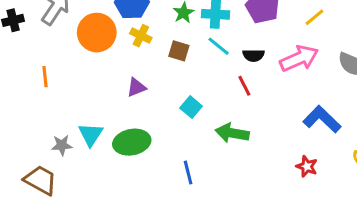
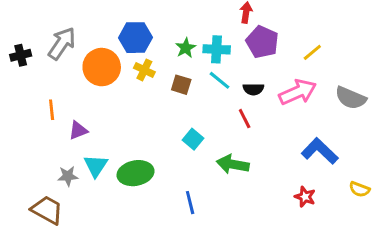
purple triangle: (136, 87) -> (78, 130), moved

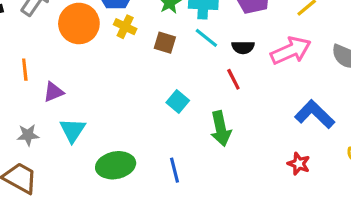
green arrow: (233, 164) -> (221, 129), turned -112
green ellipse: (136, 173) -> (116, 165), moved
gray star: (68, 176) -> (28, 135), moved

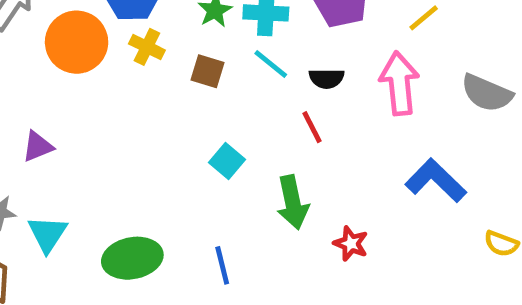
pink arrow: (291, 51) -> (399, 83), turned -72
cyan triangle: (73, 130) -> (47, 234), moved
red star: (299, 164) -> (351, 244), moved

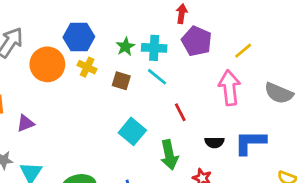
black semicircle: (327, 79) -> (214, 142), moved
cyan square: (227, 161) -> (132, 131), size x1.4
blue L-shape: (436, 180) -> (250, 142), turned -44

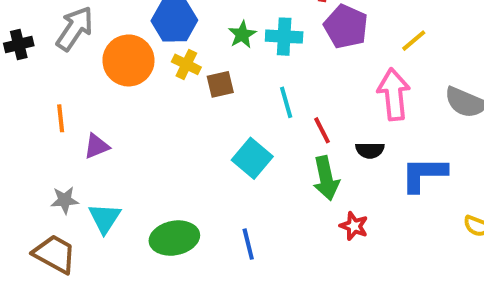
cyan line: (157, 77) -> (286, 102), moved, turned 35
brown square: (121, 81) -> (220, 84), moved, turned -30
black semicircle: (214, 142) -> (370, 150), moved
green arrow: (169, 155) -> (326, 178), moved

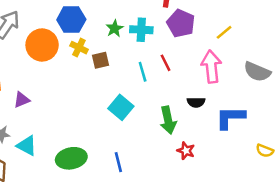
red line: (322, 130) -> (165, 63), moved
cyan triangle: (105, 218) -> (27, 146), turned -35

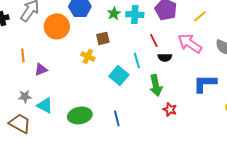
yellow cross: (79, 48) -> (88, 56), moved
pink arrow: (211, 67) -> (190, 43), turned -50
cyan line: (143, 72) -> (137, 60), moved
black semicircle: (196, 102) -> (165, 57), moved

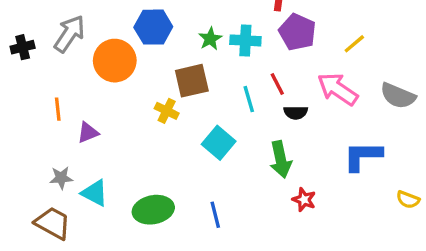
brown square: (103, 38) -> (192, 81), size x1.5
cyan line: (137, 60) -> (249, 99), moved

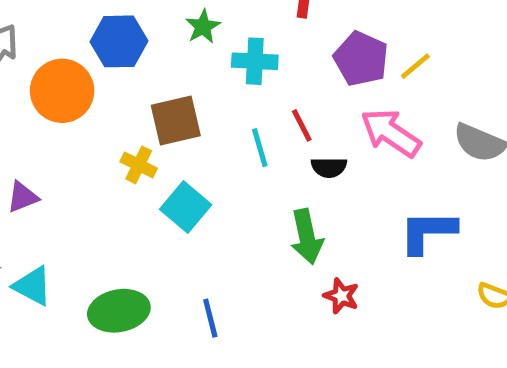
purple pentagon: (297, 32) -> (361, 59), moved
green star: (210, 39) -> (203, 27), moved
cyan square: (219, 143) -> (186, 207), moved

